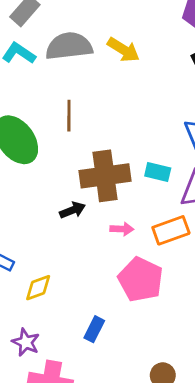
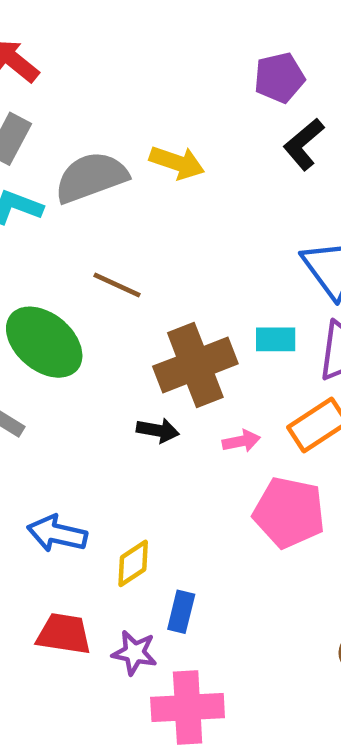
brown line: (69, 116) -> (117, 285), turned -52
black arrow: (73, 210) -> (158, 430), turned 45
blue rectangle: (94, 329) -> (181, 612), moved

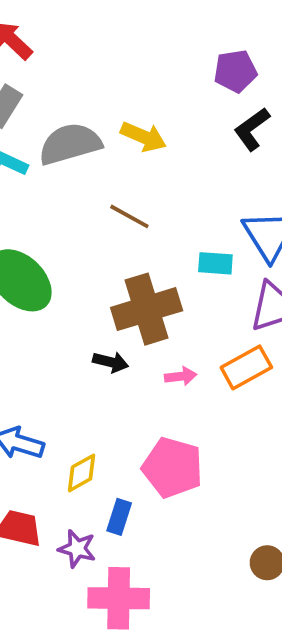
brown line: (117, 285) -> (129, 216), moved
cyan rectangle: (276, 339) -> (215, 263), moved
pink pentagon: (289, 512) -> (173, 468), moved

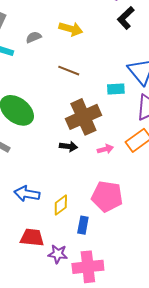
gray semicircle: (70, 144) -> (34, 37), size x0.5
purple star: (77, 549) -> (58, 254), moved

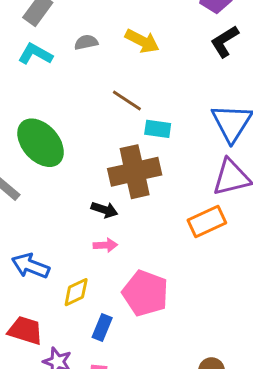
cyan rectangle: (116, 89) -> (158, 129), moved
pink arrow: (105, 149) -> (105, 245), moved

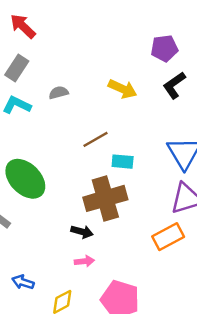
yellow arrow: (142, 41) -> (123, 89), moved
brown line: (127, 101) -> (95, 139), turned -60
blue arrow: (30, 266) -> (23, 282), size x0.7

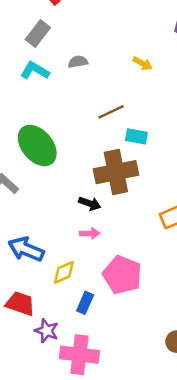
yellow arrow: (123, 89) -> (143, 63), size x0.7
blue arrow: (23, 282) -> (26, 249), size x1.6

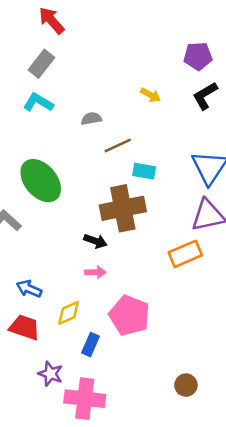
gray semicircle: (78, 62) -> (91, 119), moved
blue arrow: (26, 249) -> (29, 289), size x0.7
red trapezoid: (20, 304) -> (24, 327), moved

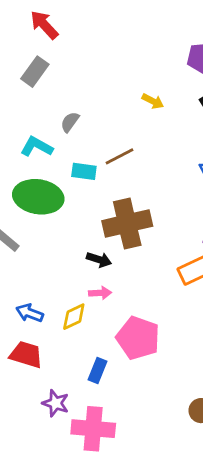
cyan L-shape: (38, 102) -> (37, 147), moved
gray semicircle: (91, 119) -> (70, 122), moved, turned -42
cyan rectangle: (144, 171) -> (84, 171), moved
green ellipse: (41, 181) -> (38, 197), turned -39
yellow diamond: (69, 313) -> (74, 317), moved

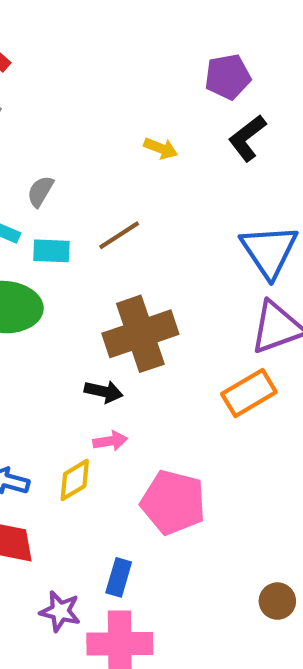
cyan rectangle: (84, 171) -> (51, 251), moved
blue rectangle: (98, 371) -> (119, 577), moved

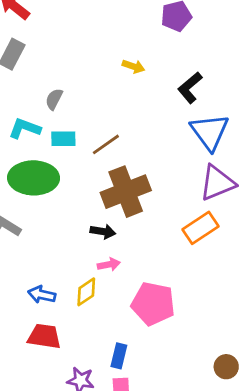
black L-shape: (247, 138) -> (190, 88), moved
brown line: (119, 235) -> (106, 144), moved

